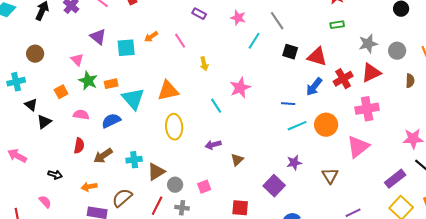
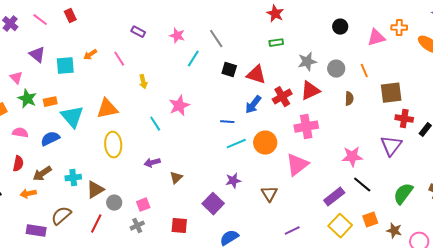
orange arrow: (89, 187) -> (28, 194), moved
gray cross: (182, 208) -> (137, 226), moved, turned -32

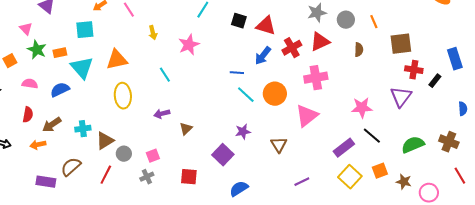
cyan square: (65, 66) -> (85, 30), moved
pink star: (179, 106) -> (189, 45), moved
cyan line: (236, 144) -> (246, 95), turned 66
green semicircle: (403, 194) -> (413, 145), turned 30

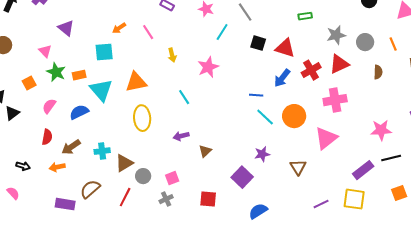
pink semicircle: (30, 84) -> (49, 106), turned -63
black line: (372, 136) -> (391, 158), turned -54
yellow square: (350, 177) -> (354, 199), moved, turned -35

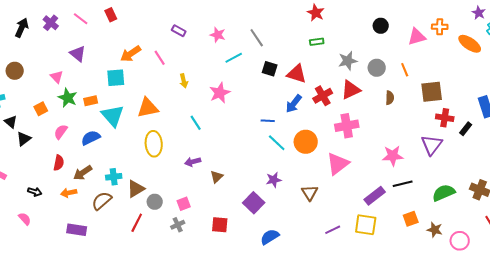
orange arrow: (119, 28) -> (131, 54), size x1.5
cyan line: (222, 32) -> (234, 58), turned 30
brown semicircle: (90, 189) -> (102, 201), moved

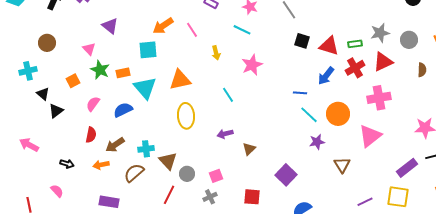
green rectangle: (317, 42) -> (355, 44), moved
cyan line: (234, 58) -> (242, 30), moved, turned 54
purple star: (274, 180) -> (317, 142), moved
brown triangle: (136, 189) -> (168, 161), turned -42

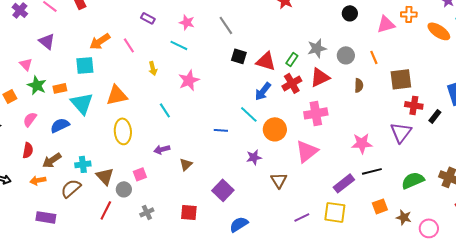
green rectangle: (355, 44) -> (292, 59), turned -48
blue line: (300, 93) -> (221, 130), moved
cyan line: (309, 115) -> (249, 114), moved
pink square: (216, 176) -> (140, 174), moved

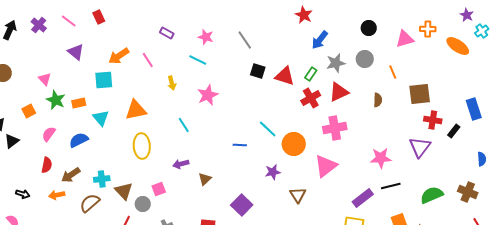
purple triangle: (47, 41) -> (76, 52), moved
gray circle: (346, 55) -> (365, 59), moved
blue arrow: (263, 91) -> (320, 40), moved
cyan triangle: (82, 103) -> (101, 118), size x0.7

